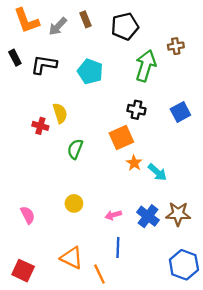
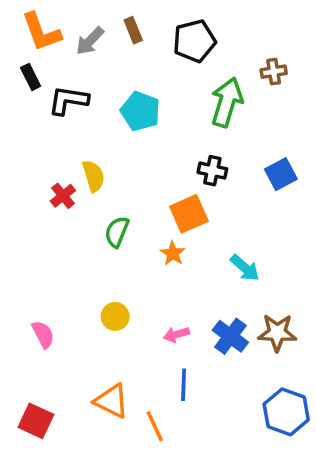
black rectangle: (15, 58) -> (31, 77), moved
red cross: (40, 126) -> (63, 196), turned 35
orange star: (134, 163) -> (173, 253), moved

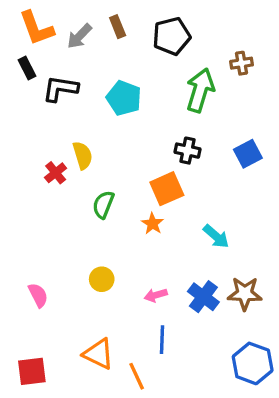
red square: (36, 421) -> (32, 371), turned -32

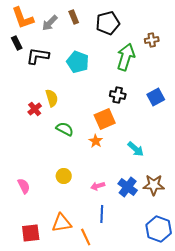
green semicircle: (103, 205) -> (65, 129), turned 96
orange triangle: (99, 354) -> (62, 223), turned -35
red square: (32, 371) -> (31, 233), moved

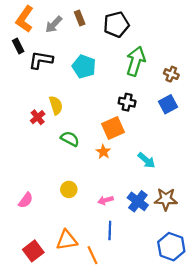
orange L-shape: (23, 18) -> (25, 19), turned 55
brown cross: (152, 40) -> (171, 74), moved, turned 32
pink semicircle: (24, 186) -> (26, 200), turned 63
red square: (31, 233) -> (33, 251), turned -30

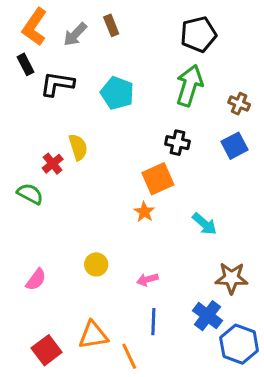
black pentagon: (116, 24) -> (198, 34), moved
green semicircle: (70, 139) -> (30, 194), moved
blue cross: (138, 201) -> (208, 316), moved

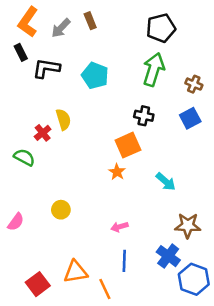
yellow circle: (96, 264) -> (61, 210), moved
pink semicircle: (36, 279) -> (16, 222), moved

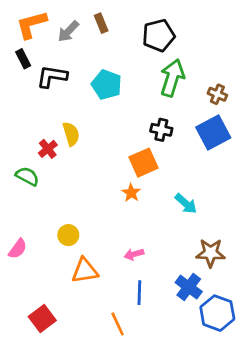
orange L-shape: (28, 22) -> (31, 25), turned 40
black pentagon: (161, 28) -> (159, 35), moved
blue square: (190, 118) -> (213, 133), size x1.4
orange triangle: (76, 272) -> (85, 271), moved

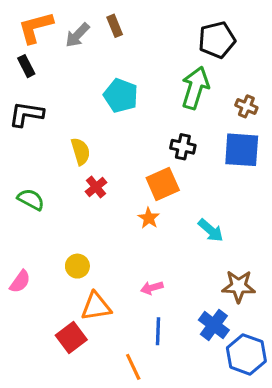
black pentagon: (159, 35) -> (217, 40), moved
black L-shape: (52, 76) -> (26, 114), moved
blue square: (213, 133) -> (242, 150), turned 32
red cross: (48, 149) -> (96, 187), moved
red square: (42, 318) -> (71, 337), moved

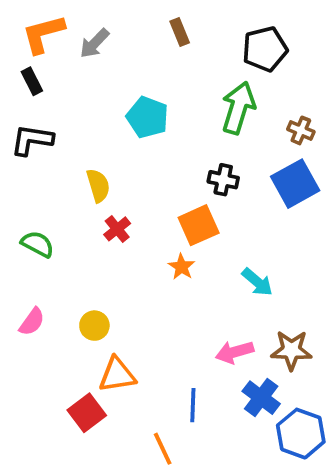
brown rectangle: (115, 26) -> (180, 32), moved
blue square: (242, 150) -> (295, 184), turned -33
pink semicircle: (20, 282) -> (32, 322), moved
pink arrow: (152, 288) -> (235, 352), moved, size x1.4

